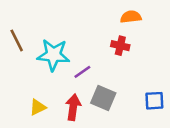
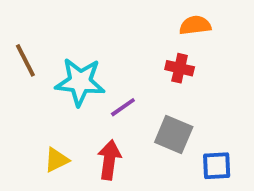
gray square: (103, 98) -> (174, 135), moved
blue square: (154, 101) -> (217, 166), moved

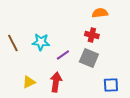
brown line: (25, 60) -> (13, 43), moved
cyan star: (80, 82) -> (41, 42), size x0.7
gray square: (174, 135) -> (89, 58), moved

